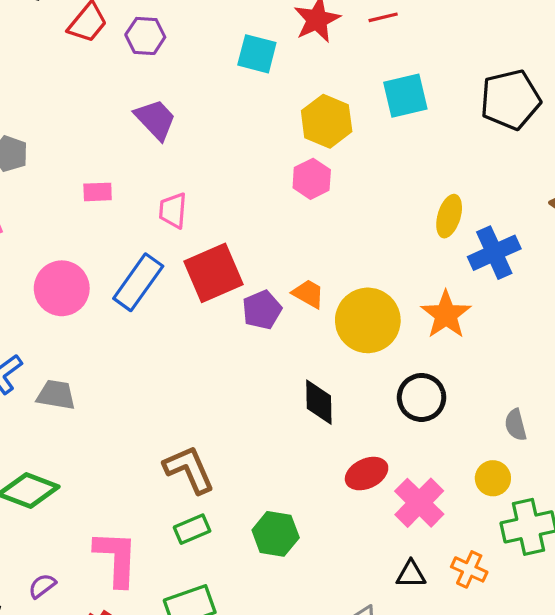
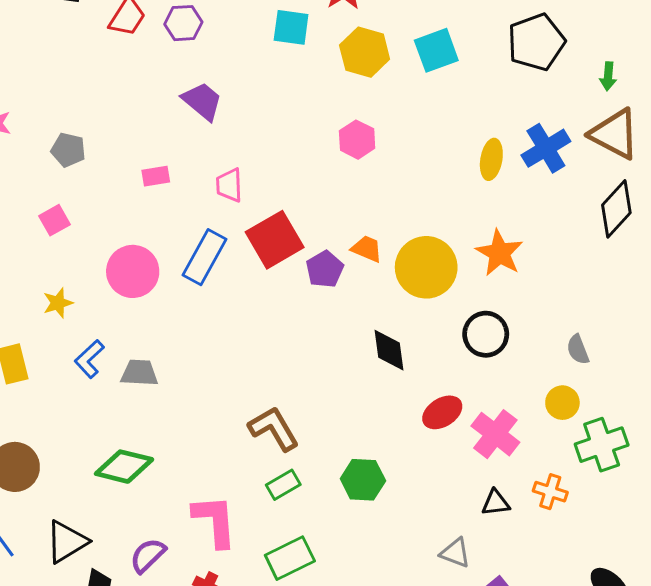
yellow hexagon: (327, 121) -> (365, 52), moved
blue cross: (494, 253) -> (546, 148), moved
purple semicircle: (42, 586) -> (148, 555), size x1.4

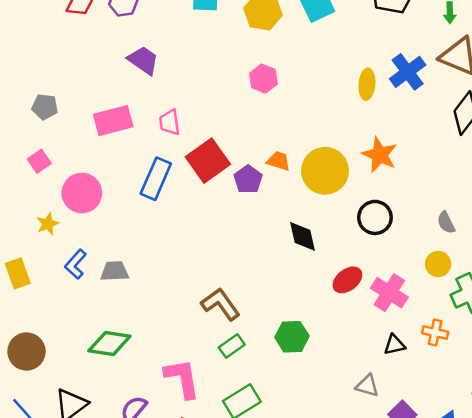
pink rectangle: (156, 176) -> (113, 121), size x1.8
pink circle: (133, 271) -> (82, 193), moved

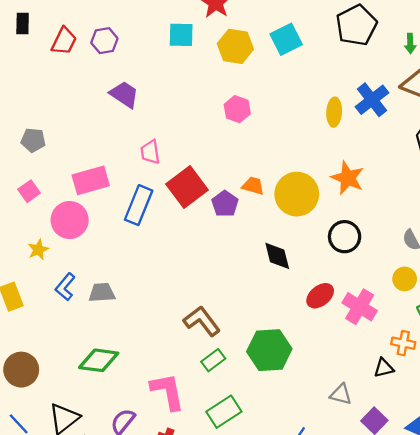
pink rectangle: (113, 121) -> (91, 180), moved
green hexagon: (292, 337) -> (269, 350), size x1.4
black triangle: (394, 345) -> (384, 368), moved

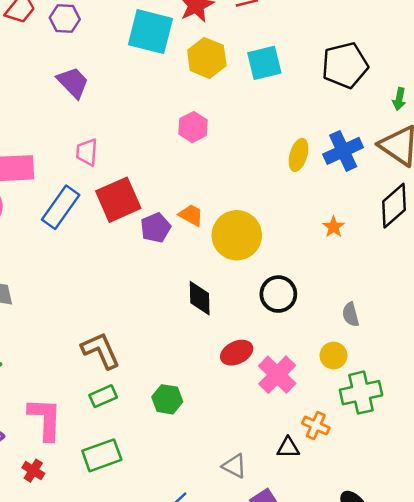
cyan square: (181, 35) -> (150, 32), size x1.5
orange star: (348, 178) -> (334, 227), moved, size x0.6
green hexagon: (269, 350) -> (167, 399), size x0.6

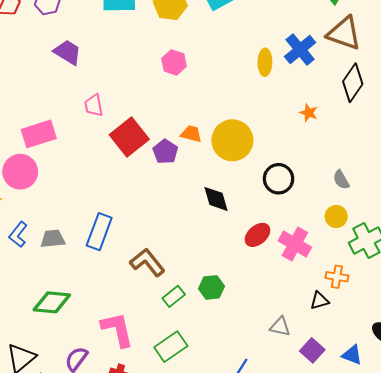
blue rectangle: (61, 207) -> (99, 232), moved
green rectangle: (103, 396) -> (174, 296), moved

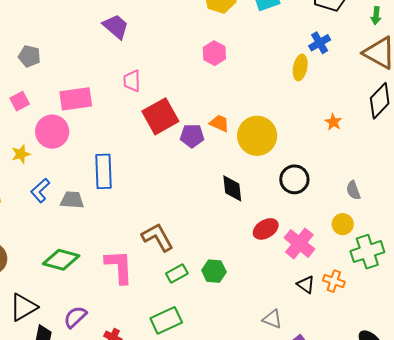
blue cross: (300, 49) -> (320, 43), moved, size x0.7
purple pentagon: (165, 152) -> (192, 136), turned 30
blue rectangle: (99, 232) -> (104, 171), moved, turned -32
black triangle: (319, 301) -> (306, 285), moved, turned 42
pink L-shape: (117, 329) -> (119, 267), moved

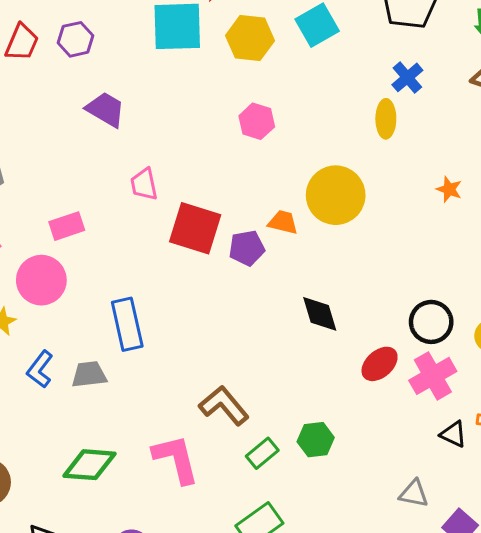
pink rectangle: (76, 99) -> (67, 226), size x0.7
red square: (160, 116) -> (195, 228), turned -33
yellow circle: (257, 136) -> (336, 195), moved
black circle: (294, 179) -> (431, 322), moved
pink cross: (299, 243) -> (433, 376), turned 32

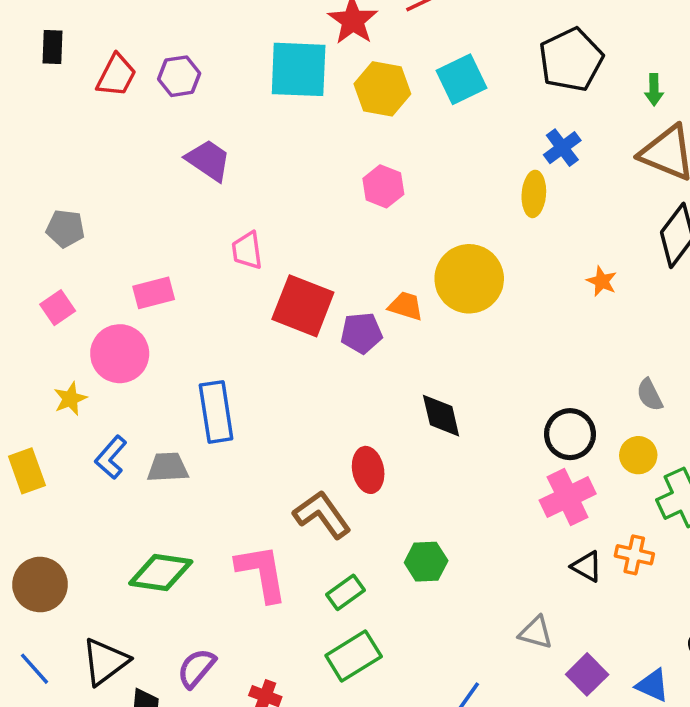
red ellipse: (380, 364) -> (368, 470), moved, turned -63
green rectangle: (262, 453) -> (346, 592), moved

